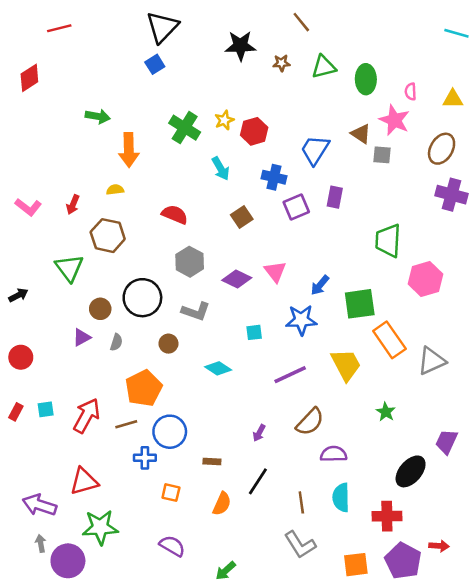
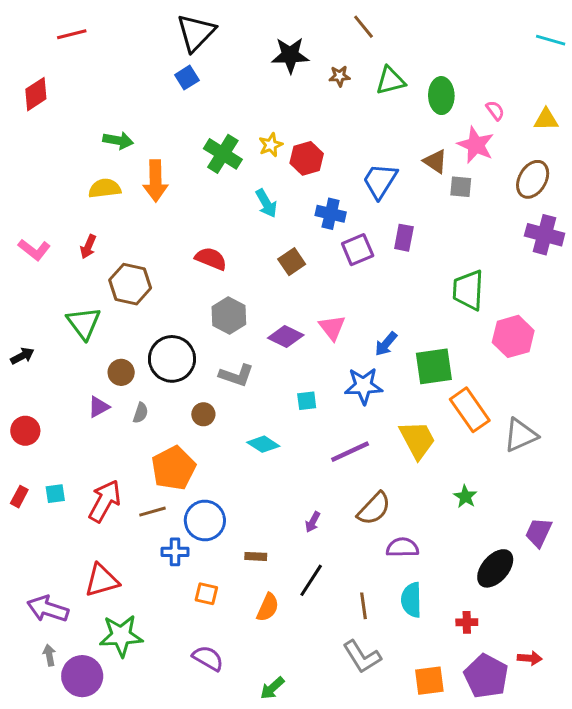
pink semicircle: (411, 92) -> (495, 110), turned 147
yellow semicircle: (115, 190) -> (105, 188), moved, size x1.5
red cross: (387, 516) -> (467, 622), size x0.6

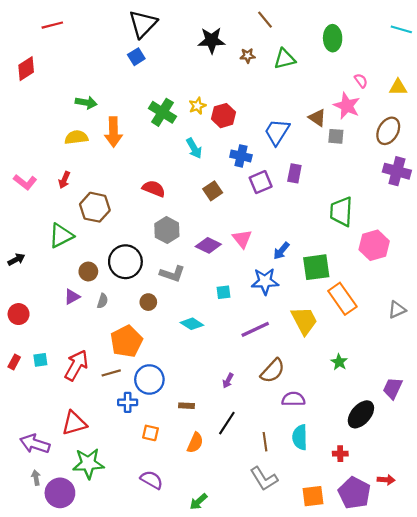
green ellipse: (441, 96) -> (333, 38), moved
green triangle: (84, 323) -> (61, 236), turned 40
gray triangle: (521, 435) -> (397, 310), moved, size x0.7

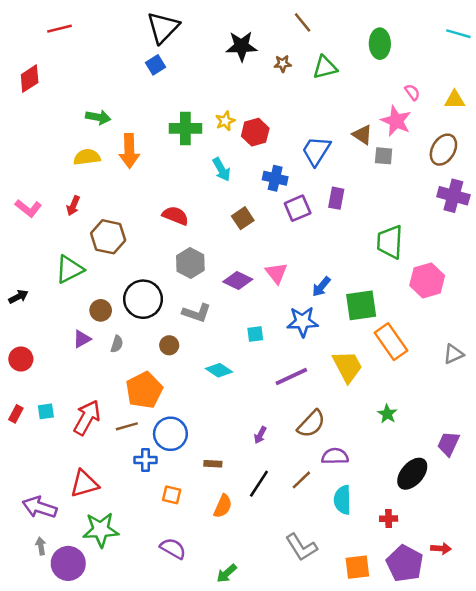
green cross: (162, 112) -> (185, 128), turned -32
brown line: (265, 442) -> (301, 480), moved, turned 54

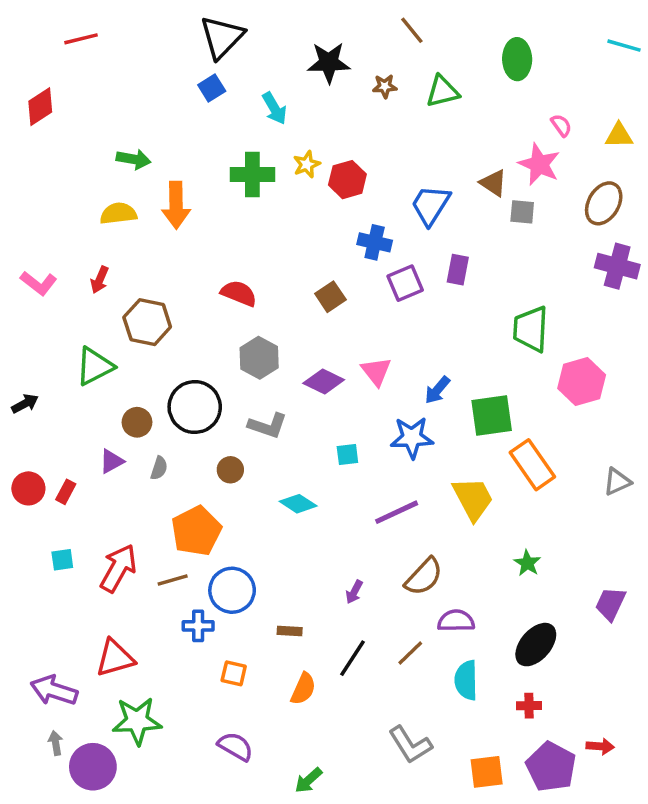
cyan arrow: (222, 170) -> (274, 108), moved
red rectangle: (16, 414) -> (66, 492), moved
black ellipse: (412, 474) -> (536, 645), moved

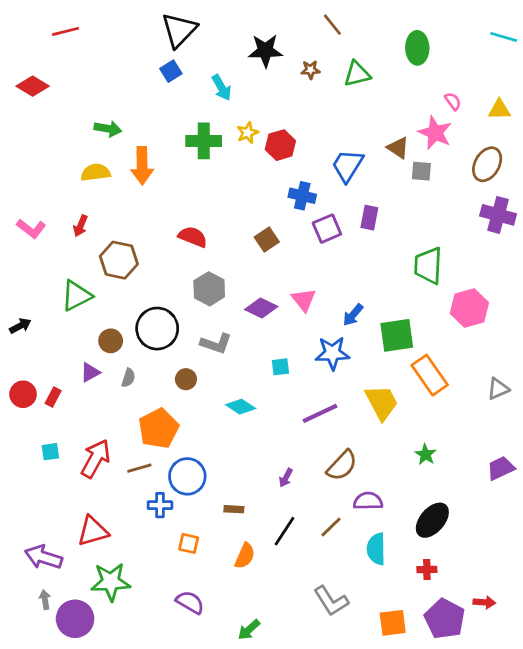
red diamond: (40, 107) -> (33, 86), turned 64
purple trapezoid: (610, 604) -> (501, 468), moved, turned 40

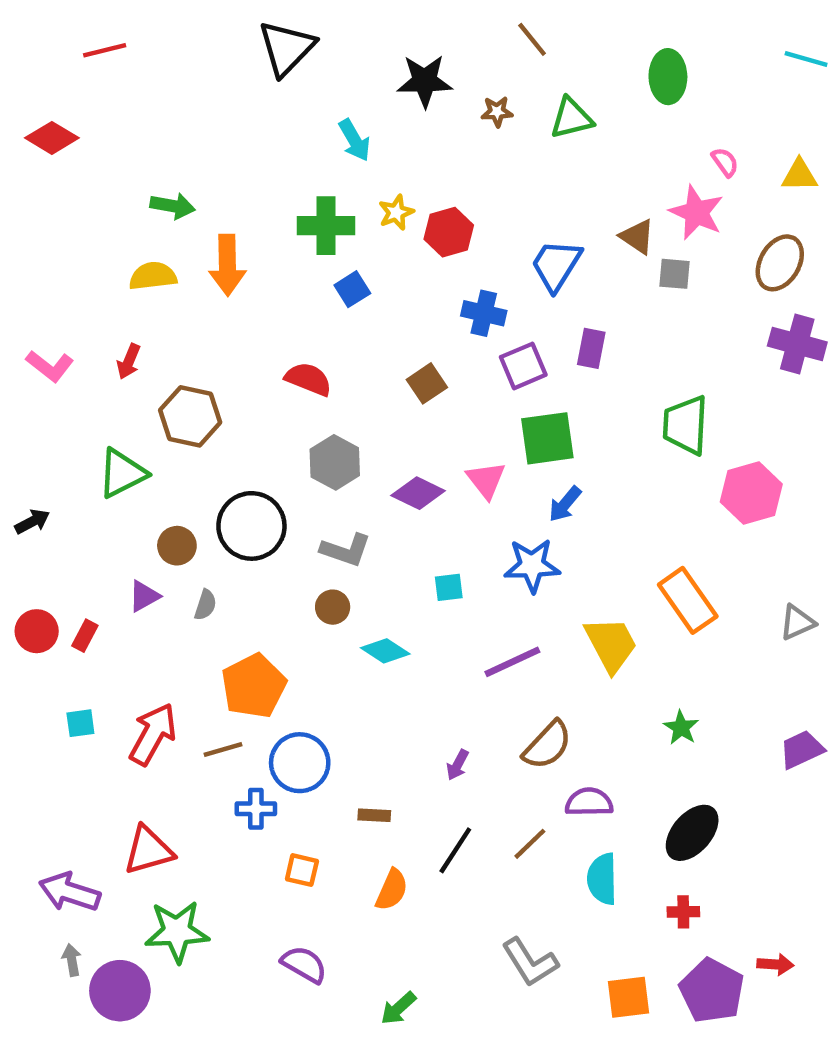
blue square: (171, 71) -> (352, 289), moved
green square: (397, 335) -> (547, 438), moved
brown circle: (186, 379) -> (333, 607), moved

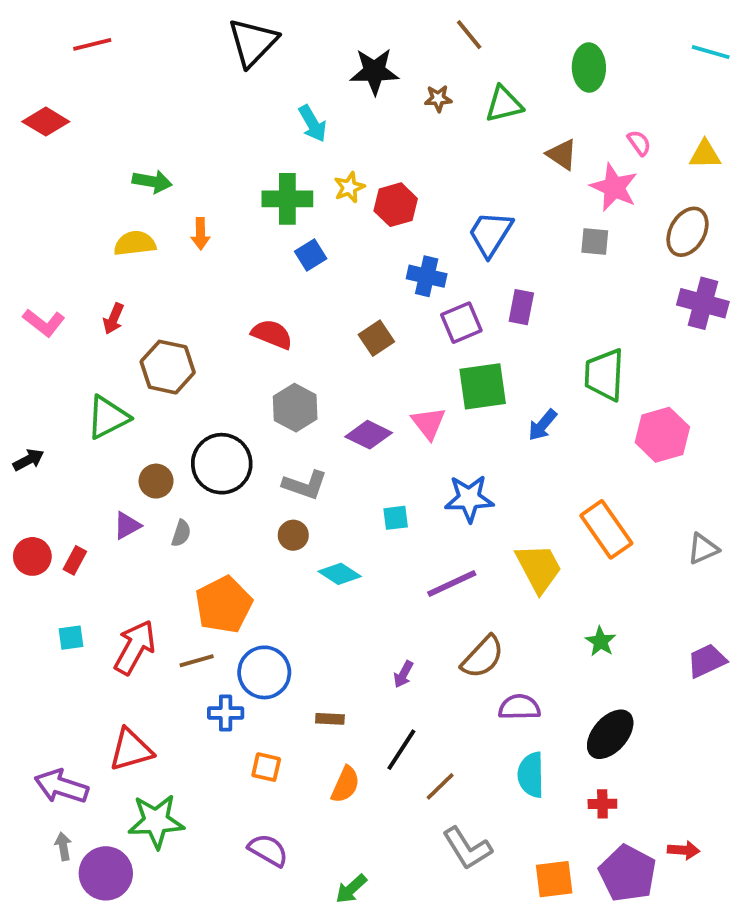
brown triangle: (637, 237) -> (562, 154), moved
orange arrow: (227, 265) -> (200, 234), size x0.6
blue arrow: (565, 504) -> (543, 425), moved
brown line: (530, 844) -> (440, 786), moved

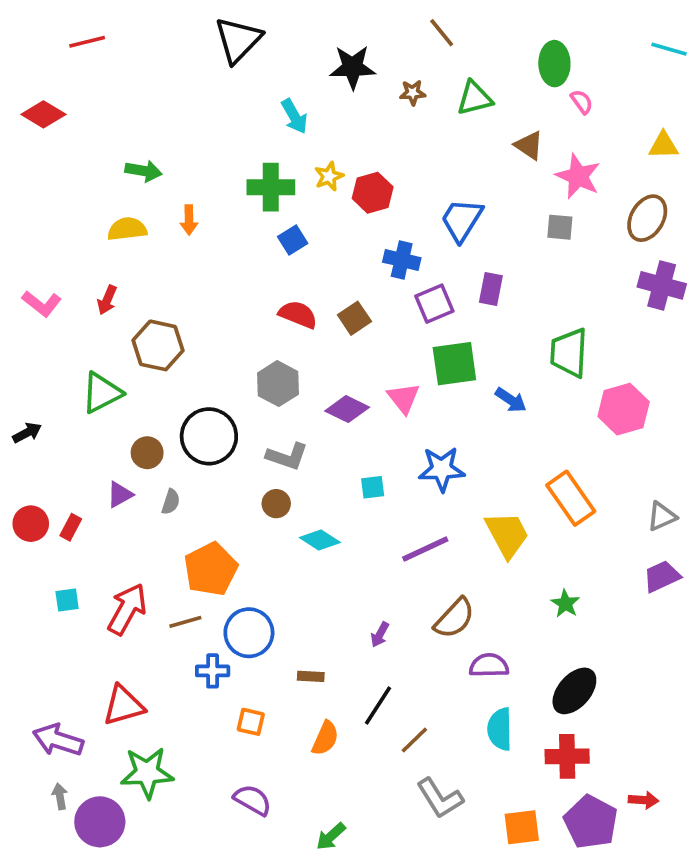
pink semicircle: (639, 143) -> (582, 102), moved
red semicircle: (272, 334) -> (298, 315), moved
blue arrow: (543, 425) -> (511, 400), turned -96
purple trapezoid: (707, 661) -> (662, 576), moved
red cross: (602, 804) -> (567, 756), size x1.6

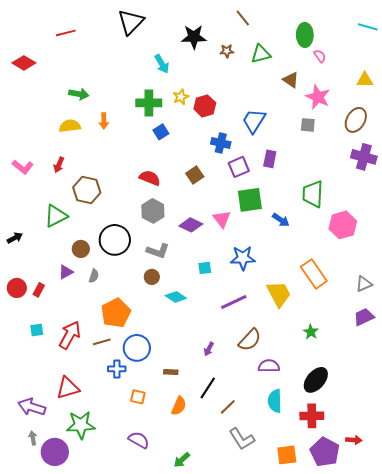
red line: (87, 42) -> (66, 33), moved
red semicircle: (298, 315) -> (150, 178), moved

